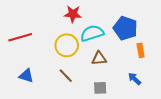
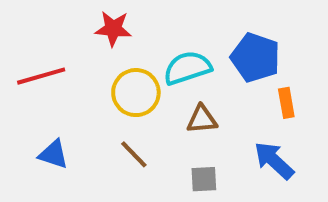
red star: (73, 14) -> (113, 29), moved
blue arrow: (134, 79) -> (274, 161), size x1.5

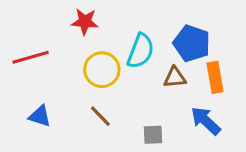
cyan semicircle: (187, 68) -> (141, 51), turned 129
orange rectangle: (286, 103) -> (215, 77), size x1.4
brown triangle: (202, 119) -> (175, 77), moved

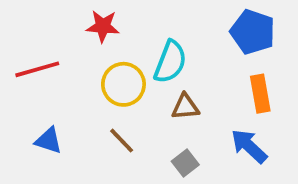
blue pentagon: (192, 43) -> (253, 32), moved
brown triangle: (175, 77) -> (185, 107), moved
gray square: (153, 135) -> (185, 163), turned -35

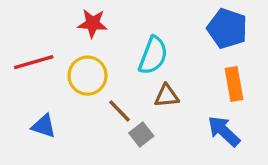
yellow circle: (123, 84) -> (88, 76), moved
brown line: (122, 141) -> (119, 111), moved
gray square: (185, 163) -> (141, 134), moved

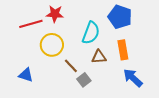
blue pentagon: (227, 28) -> (120, 17), moved
red line: (34, 62) -> (31, 24), moved
orange rectangle: (234, 84) -> (123, 50), moved

